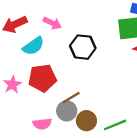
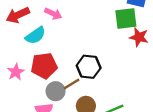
black hexagon: (83, 47) -> (89, 67), moved
gray circle: (67, 111) -> (56, 91), moved

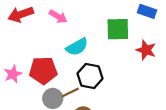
green square: (126, 19) -> (118, 29), moved
cyan semicircle: (35, 35) -> (77, 47), moved

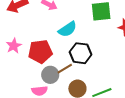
pink star: (13, 74) -> (14, 46), moved

